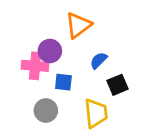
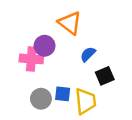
orange triangle: (78, 25) -> (70, 23), turned -45
blue square: (63, 82) -> (63, 94), moved

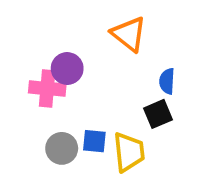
orange triangle: (70, 23) -> (129, 34), moved
blue semicircle: (88, 54) -> (167, 81), moved, turned -42

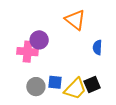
black square: (158, 114) -> (92, 84), moved
yellow trapezoid: (129, 152) -> (75, 89), turned 50

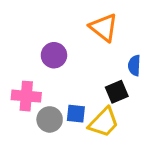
pink cross: (27, 52) -> (26, 96), moved
black square: (92, 84) -> (117, 92), moved

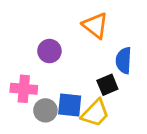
blue semicircle: (134, 65) -> (124, 60), size x1.4
blue square: (76, 114) -> (70, 105), size x1.4

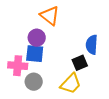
orange triangle: (95, 25) -> (50, 16), moved
blue square: (70, 105) -> (35, 54), moved

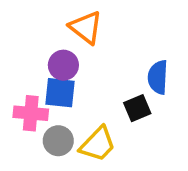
yellow trapezoid: (71, 84) -> (98, 144), moved

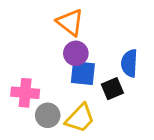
purple circle: (63, 65) -> (76, 53), moved
blue square: (60, 93) -> (83, 73), moved

